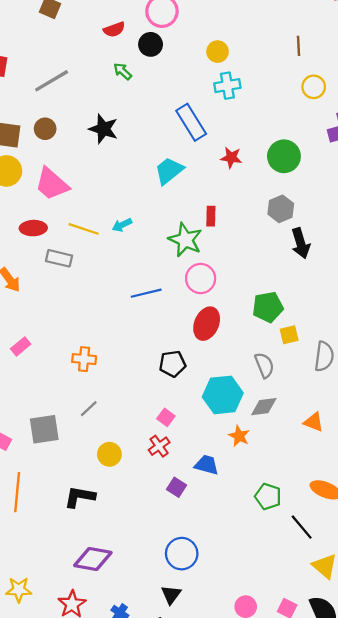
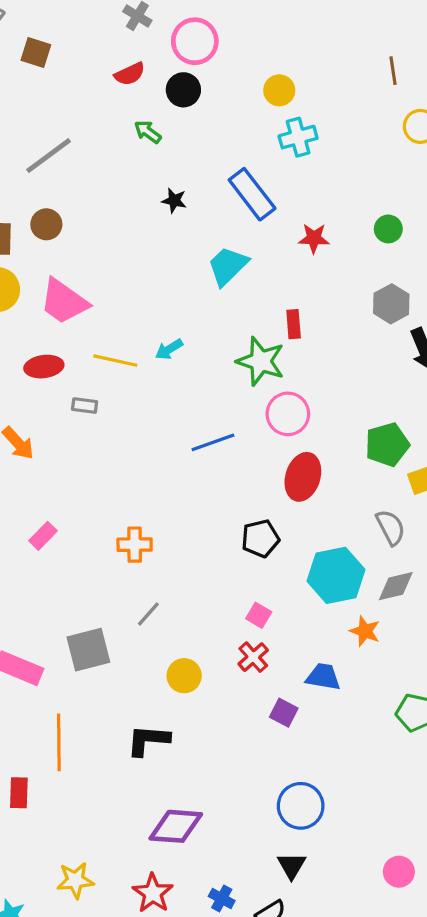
black star: (103, 129) -> (174, 201), moved, size x0.6
green circle: (284, 156) -> (388, 229), size x0.6
gray rectangle: (59, 258) -> (85, 406), size x0.7

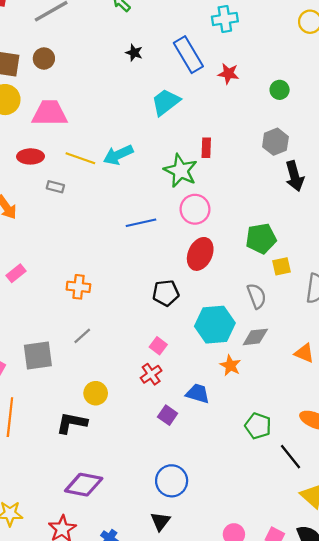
red star: (314, 238) -> (228, 74), moved
pink trapezoid: (64, 301) -> (50, 113), turned 138
cyan arrow: (169, 349) -> (118, 155), size x1.5
yellow circle: (184, 676) -> (96, 393), moved

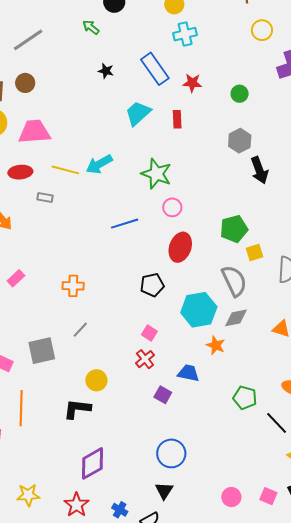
red rectangle: (206, 148) -> (177, 119), moved
pink circle: (195, 209) -> (172, 207), size x0.7
gray semicircle: (257, 296) -> (234, 281), size x1.4
purple diamond: (84, 485) -> (93, 463), turned -36

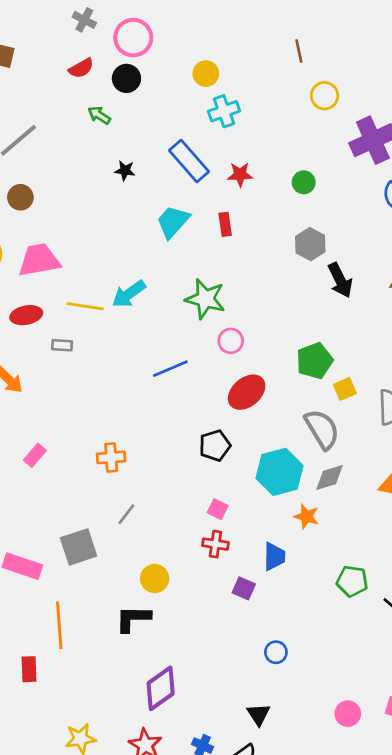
red ellipse: (180, 247) -> (247, 392), turned 36
red cross: (145, 359) -> (215, 544), turned -36
blue trapezoid: (188, 373) -> (274, 556), turned 85
blue circle: (171, 453) -> (276, 652), moved, size x0.6

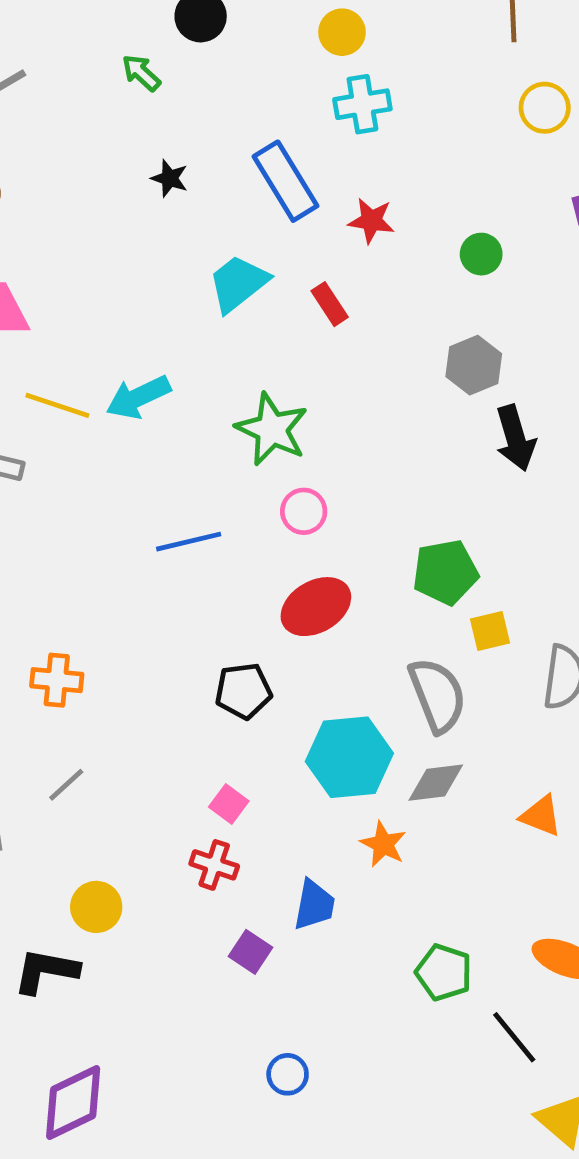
red rectangle: (225, 224) -> (330, 304), turned -35

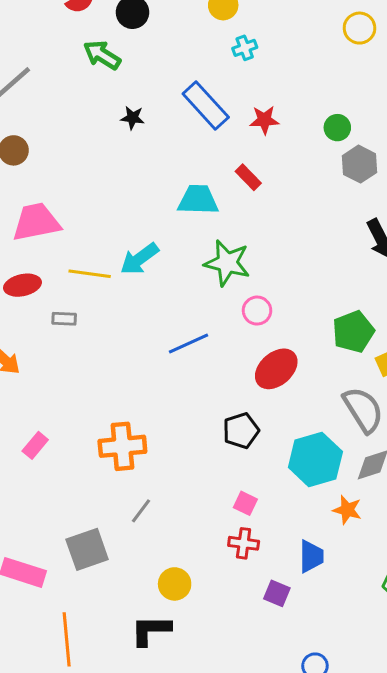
green arrow: (141, 73) -> (102, 55), size x1.4
cyan cross: (362, 104) -> (245, 48), size x0.7
cyan trapezoid: (238, 283) -> (198, 200), moved, turned 51
gray hexagon: (474, 365) -> (359, 164), moved
orange cross: (57, 680) -> (122, 446), size x1.4

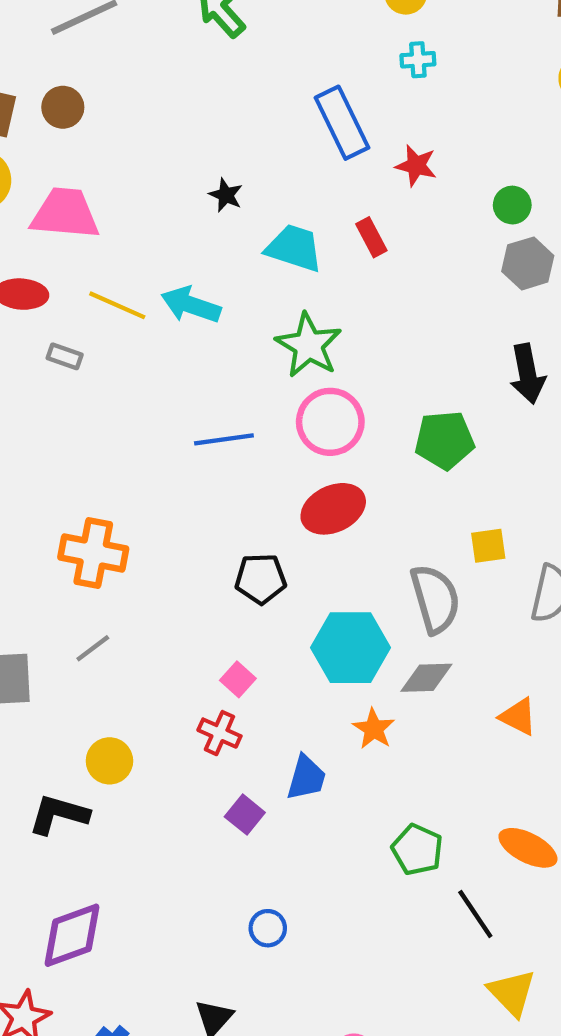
black star: (133, 118) -> (226, 195), moved
cyan arrow: (139, 259) -> (191, 305), turned 39
pink circle: (257, 311) -> (330, 422), size x1.6
green pentagon: (353, 332) -> (445, 440), moved

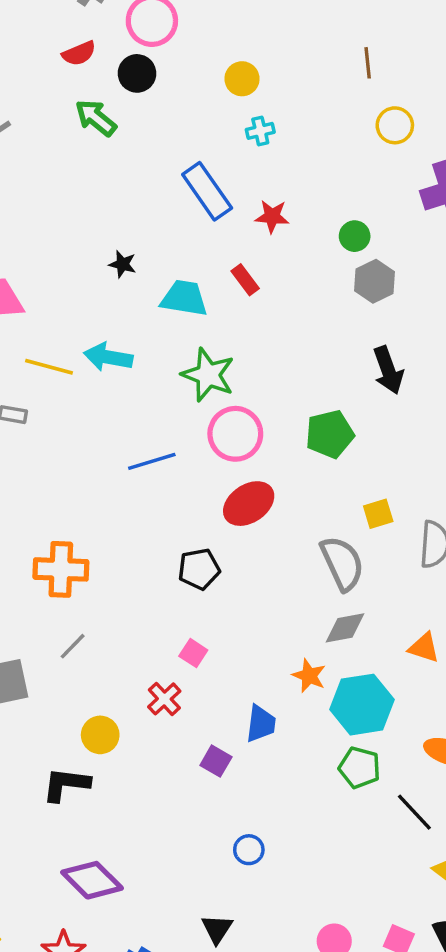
cyan hexagon: (350, 648) -> (362, 705), moved
red cross: (219, 733) -> (164, 699), moved, turned 32
purple diamond: (72, 935) -> (92, 880), turned 74

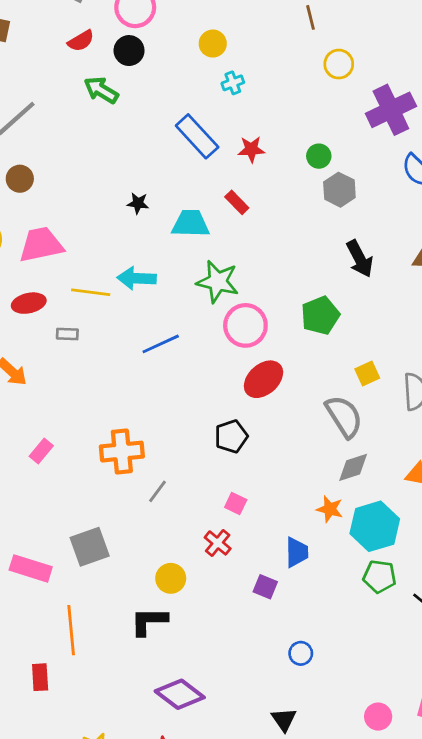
blue line: (152, 461) -> (161, 344), moved
gray line: (73, 646) -> (158, 491), moved

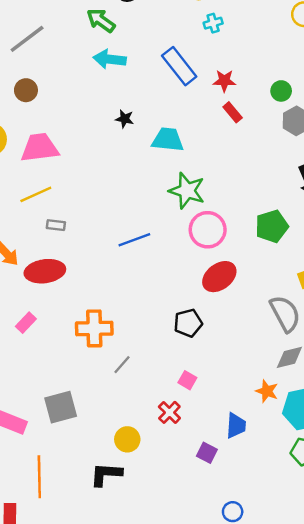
red rectangle: (237, 202) -> (233, 112), moved
cyan arrow: (137, 278) -> (110, 59), moved
yellow line: (91, 292) -> (36, 194), moved, turned -36
red ellipse: (29, 303) -> (45, 271), moved, size x1.4

